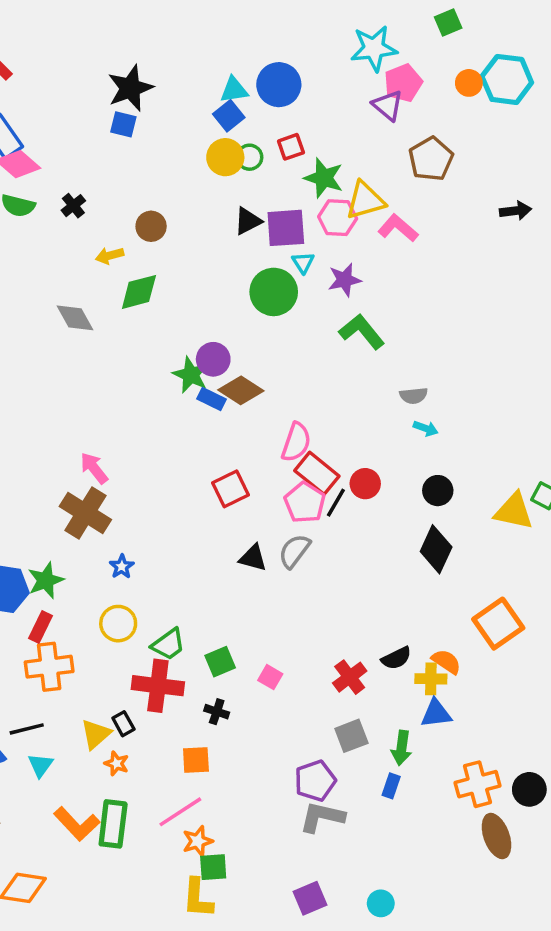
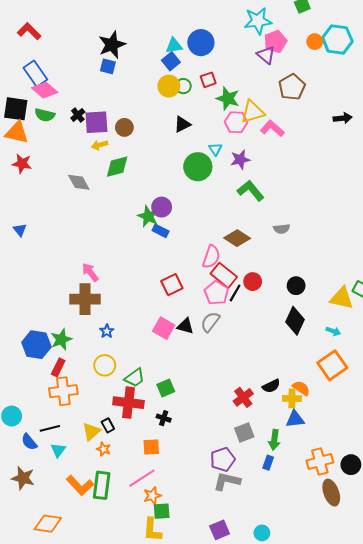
purple square: (286, 228) -> (96, 122), moved
brown diamond: (241, 390) -> (237, 238), moved
cyan arrow: (426, 428) -> (333, 331), moved
brown cross: (85, 513) -> (85, 299), turned -32
pink square: (270, 677) -> (164, 328), moved, size x1.5

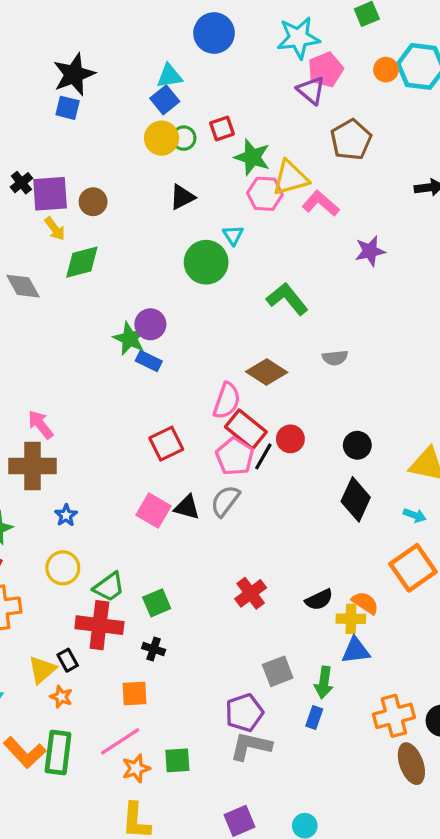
blue circle: (201, 43) -> (214, 33), moved
yellow arrow: (100, 145) -> (55, 229), turned -112
purple star: (240, 159) -> (370, 251), moved
red cross: (243, 397) -> (251, 593), moved
green square: (162, 511) -> (177, 760), moved

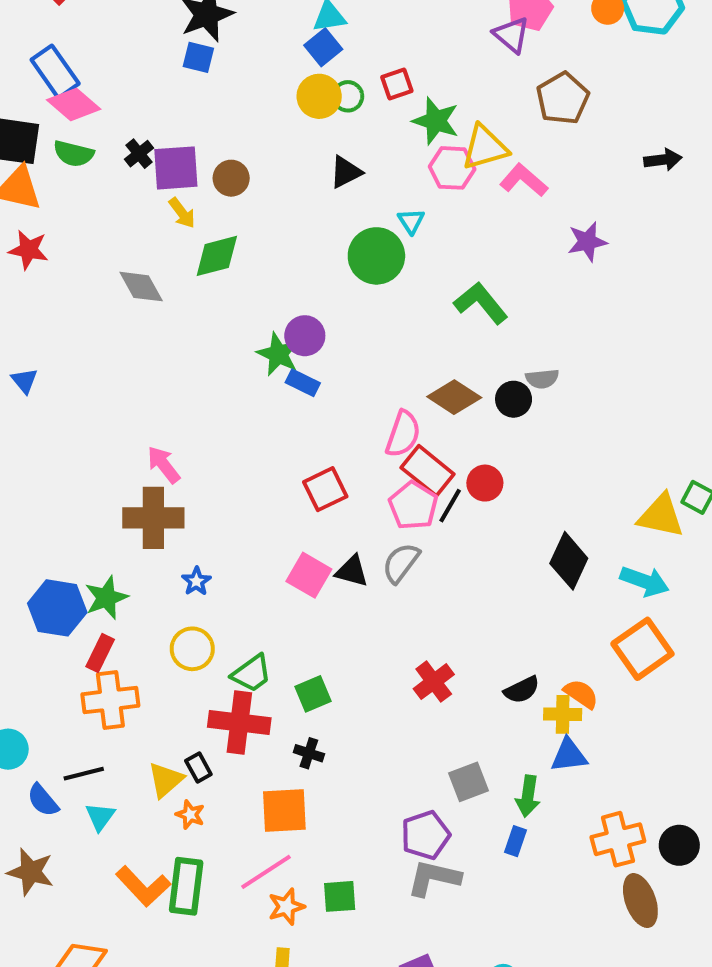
black circle: (357, 445) -> (514, 399), moved
cyan arrow: (415, 515) -> (645, 581), size x1.6
orange square: (134, 694) -> (284, 810), size x1.4

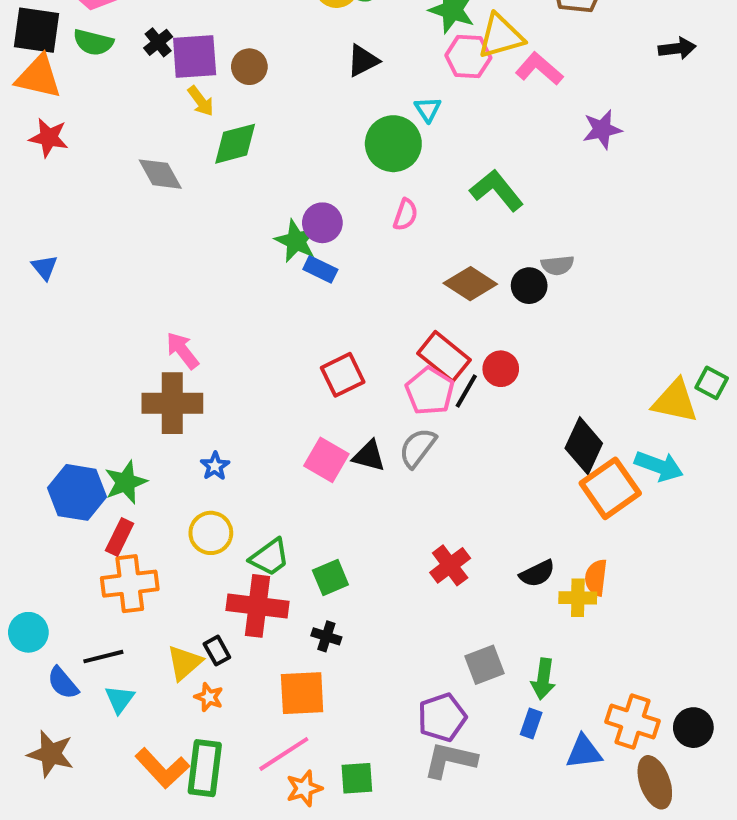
pink semicircle: (403, 434) -> (405, 215), moved, size x0.7
orange square: (642, 649) -> (610, 488), moved
orange semicircle: (581, 694) -> (596, 578), turned -117
blue triangle: (569, 755) -> (584, 752), moved
orange cross: (618, 839) -> (633, 721), turned 33

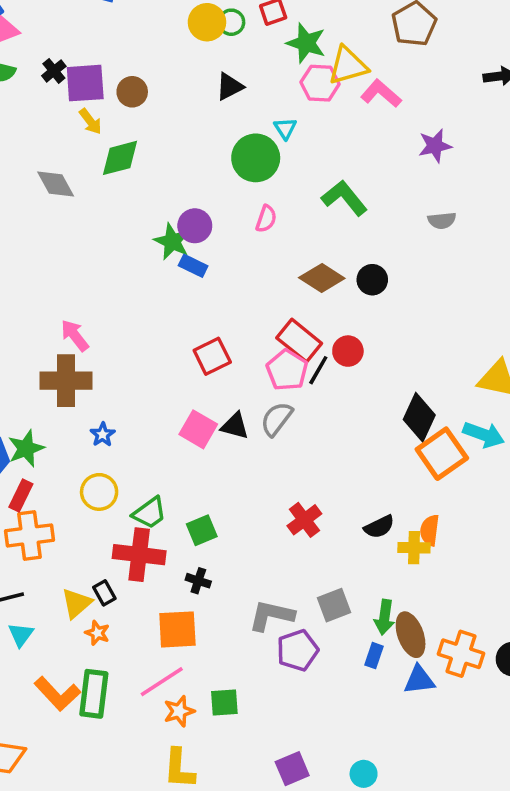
gray semicircle: (558, 265) -> (442, 221), moved
gray L-shape: (450, 760) -> (271, 616), moved
brown ellipse: (655, 782) -> (411, 635), moved

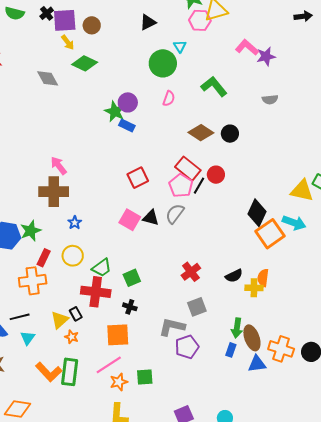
pink L-shape: (381, 94) -> (247, 47), moved
green diamond: (120, 158) -> (85, 63), turned 40
red rectangle: (21, 495) -> (44, 258), moved
gray square: (334, 605) -> (197, 307), moved

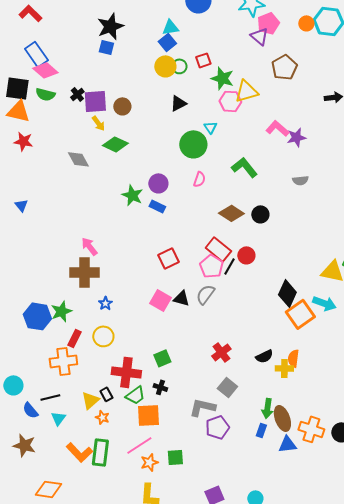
green star: (115, 111) -> (132, 195), moved
green trapezoid: (102, 268) -> (135, 395), moved
gray square: (197, 307) -> (227, 387), turned -30

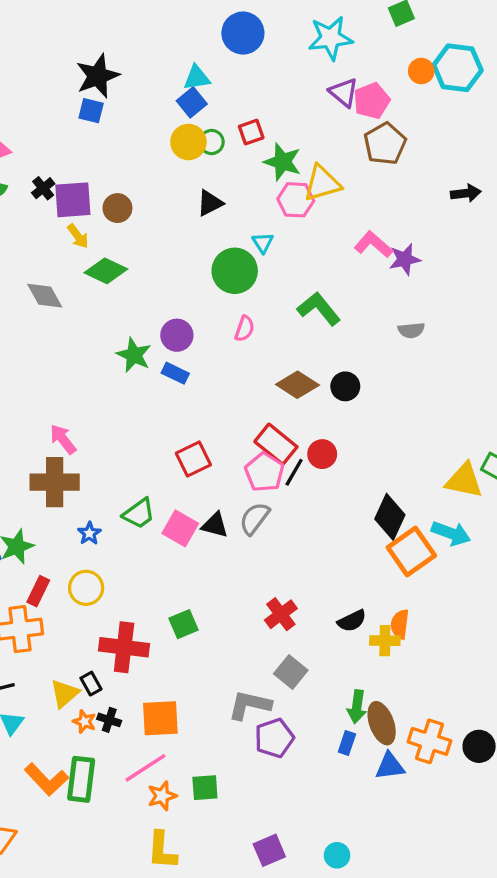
pink pentagon: (268, 23) -> (372, 101), moved
black cross: (160, 387) -> (109, 720), moved
green trapezoid: (135, 395) -> (139, 514), moved

